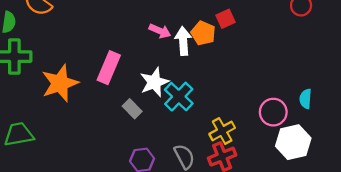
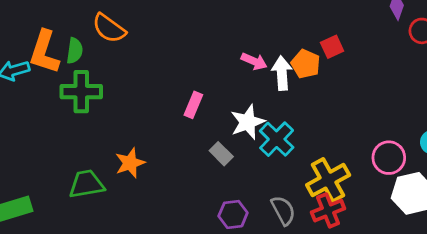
pink rectangle: (109, 68) -> (193, 105), size x0.7
orange star: (60, 83) -> (130, 163), moved, size x0.7
yellow cross: (222, 131) -> (328, 180), size x1.4

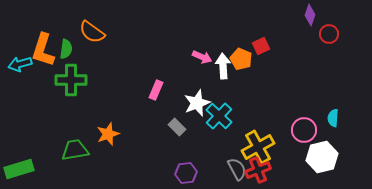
gray semicircle: (283, 210) -> (237, 169), moved

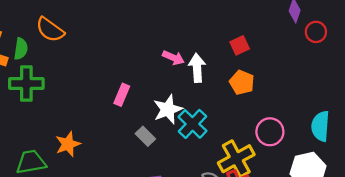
orange pentagon: (241, 59) -> (242, 82), moved
cyan semicircle: (333, 118) -> (320, 126), size x1.5
pink circle: (304, 130) -> (270, 132), moved

